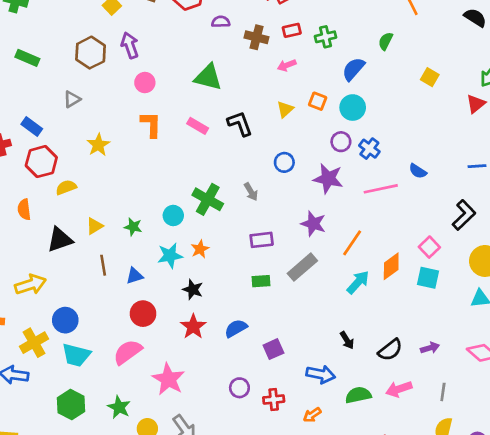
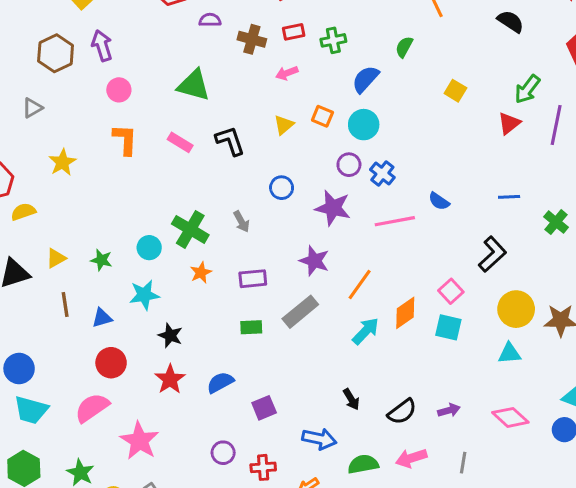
orange star: (200, 249) -> (201, 273), moved

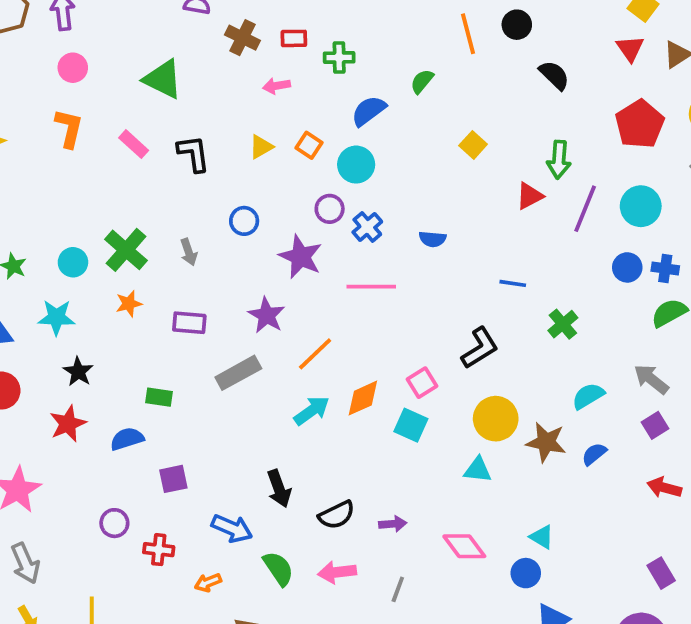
green arrow: (527, 89) -> (559, 160), turned -44
blue semicircle: (439, 201) -> (433, 239), moved, turned -40
green rectangle: (251, 327) -> (159, 397), moved
black arrow: (351, 399) -> (279, 489), size x1.4
green semicircle: (363, 464) -> (278, 569), turned 56

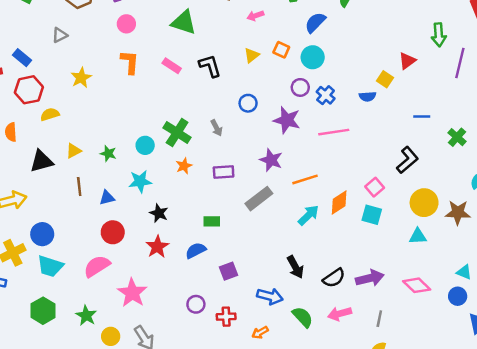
yellow square: (473, 145) -> (385, 79), moved
red triangle: (530, 196) -> (407, 61), moved
orange line: (315, 354) -> (305, 179), turned 35
purple arrow: (393, 524) -> (370, 278), size x1.6

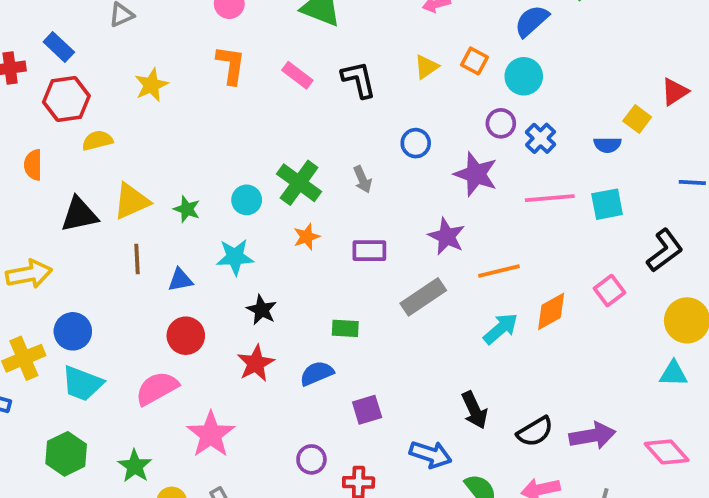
yellow triangle: (74, 151) -> (132, 201), size x1.5
cyan square: (372, 215) -> (607, 204), moved, turned -30

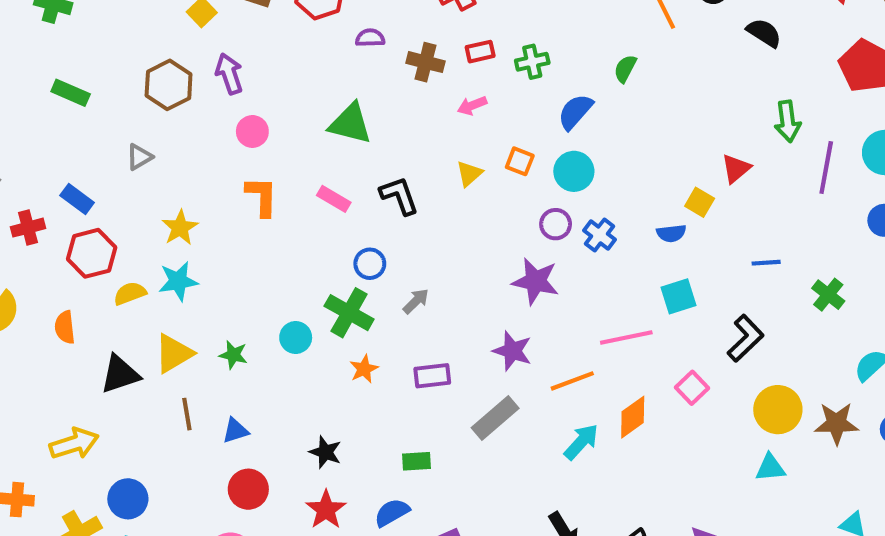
blue circle: (416, 143) -> (370, 264), moved
gray arrow: (363, 179) -> (416, 301), turned -104
pink line: (550, 198) -> (626, 338), moved
cyan star: (235, 257) -> (178, 281), moved

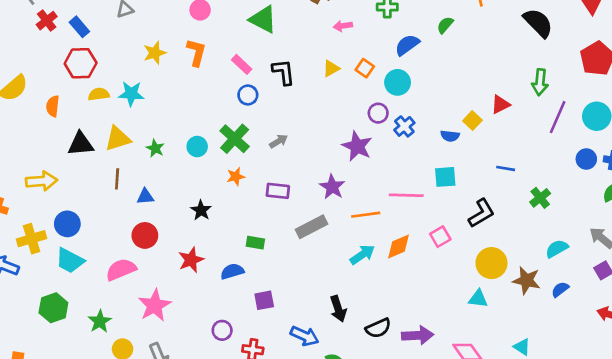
black semicircle: (764, 33) -> (538, 23), size x1.4
red cross: (28, 228) -> (47, 21), moved, turned -36
yellow star: (180, 228) -> (155, 53), moved
blue circle: (370, 264) -> (248, 95), moved
black star: (325, 452) -> (201, 210), moved

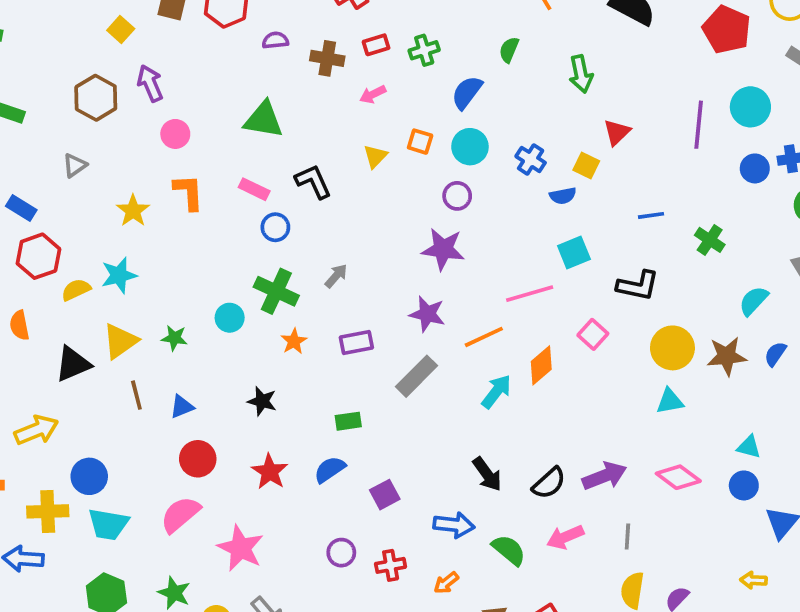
green arrow: (540, 82) -> (581, 74), moved
blue cross: (404, 126) -> (531, 159), moved
black L-shape: (481, 213) -> (638, 286), turned 60
yellow cross: (32, 239) -> (48, 511), turned 32

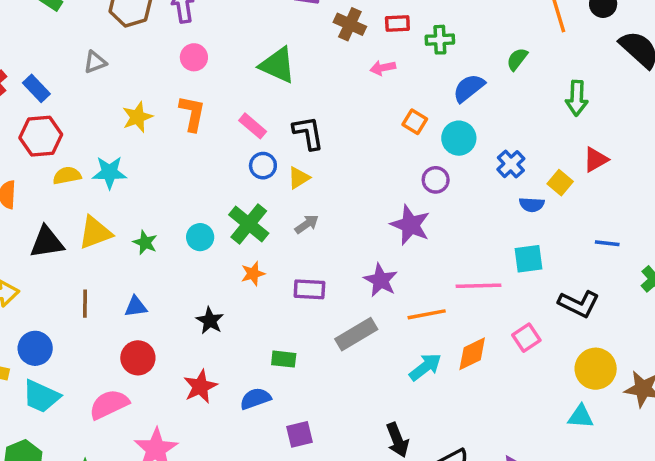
yellow triangle: (375, 156) -> (299, 178), moved
brown line: (136, 395) -> (85, 304), moved

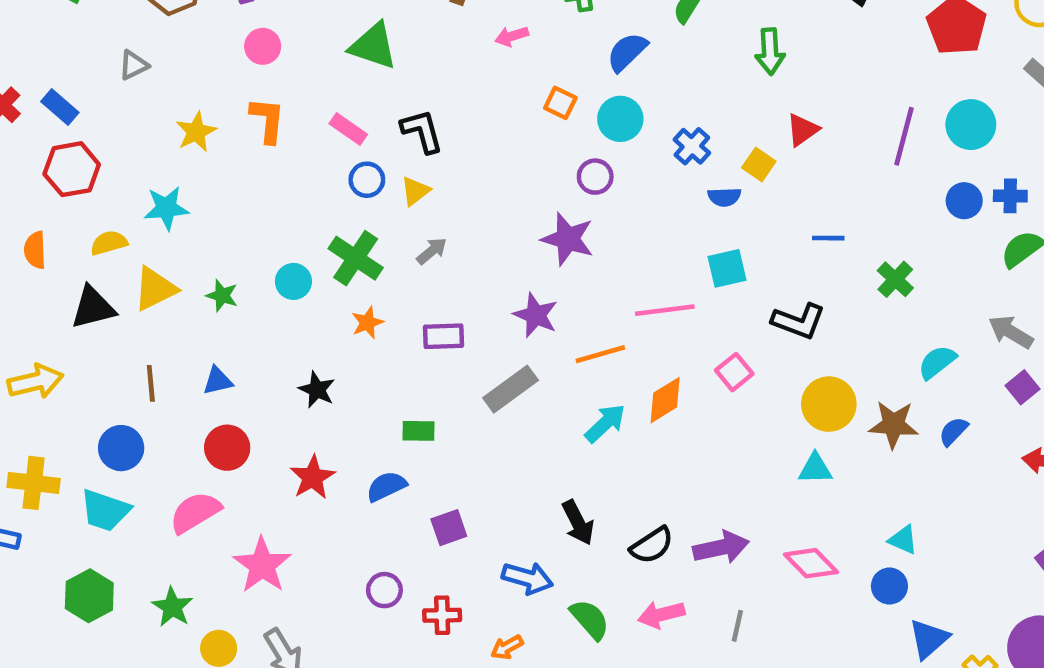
yellow semicircle: (67, 176) -> (109, 243), moved
blue circle: (35, 348) -> (121, 448), moved

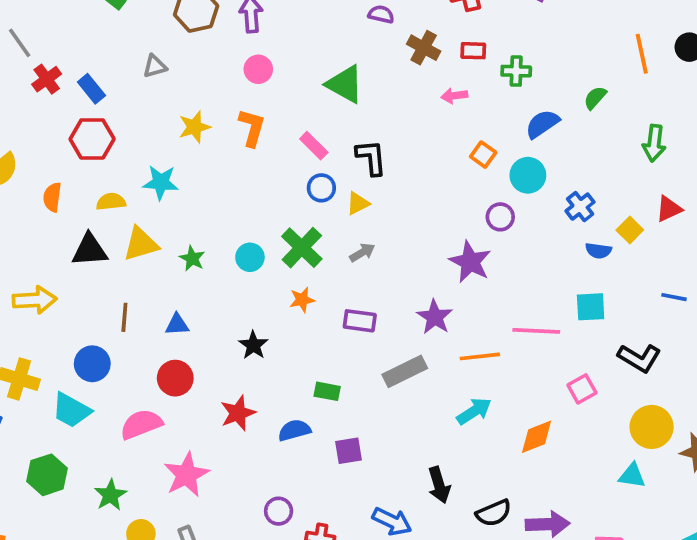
orange diamond: (665, 400) -> (537, 437), moved
purple square: (449, 528) -> (348, 451), moved

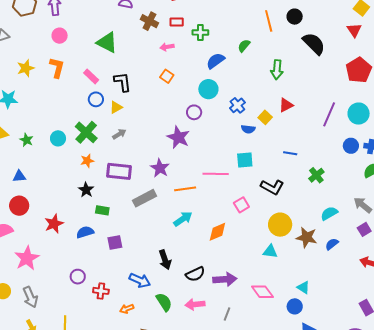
orange square: (483, 155) -> (167, 76), moved
purple rectangle: (360, 321) -> (119, 171), size x1.4
black star: (253, 345) -> (86, 190), moved

